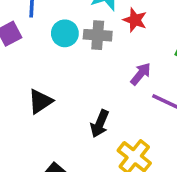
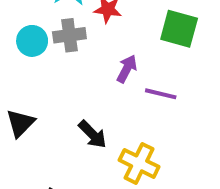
black arrow: (100, 124) -> (92, 134), turned -56

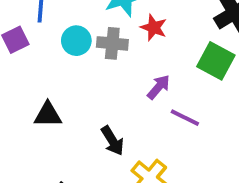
black triangle: (20, 123) -> (48, 115), turned 32

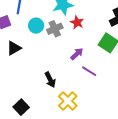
gray cross: (112, 43) -> (55, 29), turned -35
black triangle: (48, 115) -> (14, 48), moved, turned -35

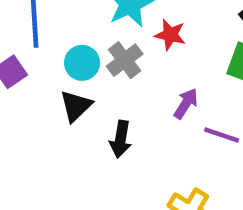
black triangle: (14, 48) -> (76, 106), moved
black arrow: (50, 80) -> (121, 139), moved, turned 49

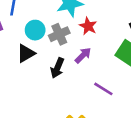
purple arrow: (186, 104) -> (83, 55), moved
black arrow: (121, 139) -> (57, 68), moved

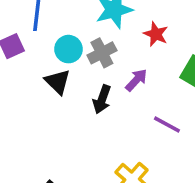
red star: (88, 26) -> (156, 34), moved
black triangle: (26, 53) -> (58, 82), turned -42

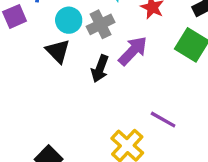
purple arrow: (136, 80) -> (133, 51), size x1.4
purple line: (167, 125) -> (163, 120), moved

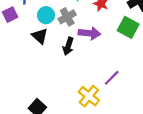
purple arrow: (133, 51) -> (89, 33), turned 55
purple line: (163, 120) -> (112, 78), turned -72

